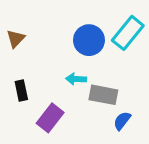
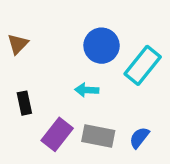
cyan rectangle: (128, 33) -> (143, 65), moved
gray rectangle: (103, 95) -> (98, 136), moved

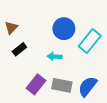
black rectangle: (24, 103) -> (19, 49), moved, turned 64
blue semicircle: (139, 138) -> (88, 86), size x1.5

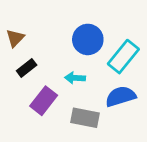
purple rectangle: (36, 84) -> (44, 101), moved
blue semicircle: (88, 86) -> (121, 96), moved, turned 35

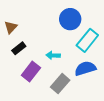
blue circle: (88, 39) -> (70, 19), moved
gray rectangle: (85, 118) -> (60, 84), turned -60

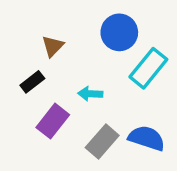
brown triangle: (11, 27) -> (53, 46), moved
blue semicircle: (85, 68) -> (147, 138), moved, turned 35

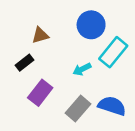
brown triangle: (53, 46) -> (40, 35), turned 30
cyan arrow: (90, 94) -> (82, 69), moved, turned -30

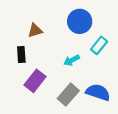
cyan rectangle: (113, 52) -> (99, 45), size x0.7
black rectangle: (24, 63) -> (21, 55), turned -56

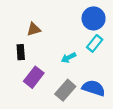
blue circle: (80, 21) -> (94, 18), moved

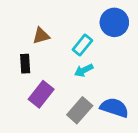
cyan rectangle: (95, 43) -> (82, 45), moved

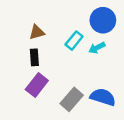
black rectangle: (25, 64) -> (34, 57), moved
cyan arrow: (84, 70) -> (97, 48), moved

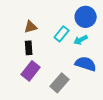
blue semicircle: (103, 97) -> (86, 64), moved

